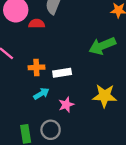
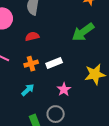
red semicircle: (37, 24) -> (32, 36), moved
cyan arrow: (41, 94) -> (28, 90), moved

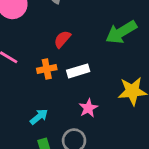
red semicircle: (32, 36) -> (62, 39), moved, turned -40
cyan arrow: (28, 90) -> (39, 117), moved

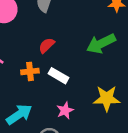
white rectangle: (78, 71) -> (59, 76), turned 42
cyan arrow: (39, 117) -> (19, 114), size x1.5

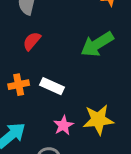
red semicircle: (47, 45) -> (32, 41), moved
yellow star: (107, 98) -> (98, 120), moved

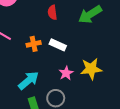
red semicircle: (32, 41) -> (52, 13), moved, turned -48

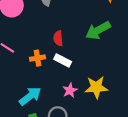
red semicircle: (52, 13) -> (58, 38), moved

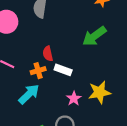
red semicircle: (58, 38) -> (48, 54), moved
cyan arrow: (30, 96) -> (29, 94), moved

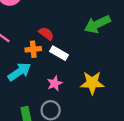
red semicircle: (48, 54) -> (46, 34), turned 128
pink star: (74, 98) -> (55, 83), moved

